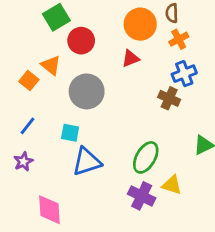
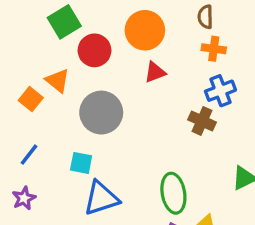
orange circle: (140, 24) -> (145, 30), moved
orange cross: (179, 39) -> (214, 49), turned 36
green ellipse: (146, 157) -> (173, 193), turned -40

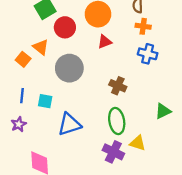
blue cross: (220, 91) -> (148, 54), turned 36
brown cross: (202, 121) -> (118, 86), moved
blue line: (29, 155) -> (22, 96), turned -32
cyan square: (81, 163) -> (45, 101), moved

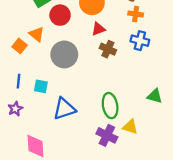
brown cross: (118, 86) -> (108, 49), moved
green triangle: (163, 111) -> (155, 96), turned 42

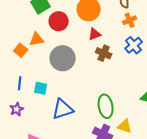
orange cross: (136, 14) -> (130, 20), turned -32
orange triangle: (37, 34) -> (37, 39), turned -49
blue cross: (140, 41) -> (134, 45), turned 36

